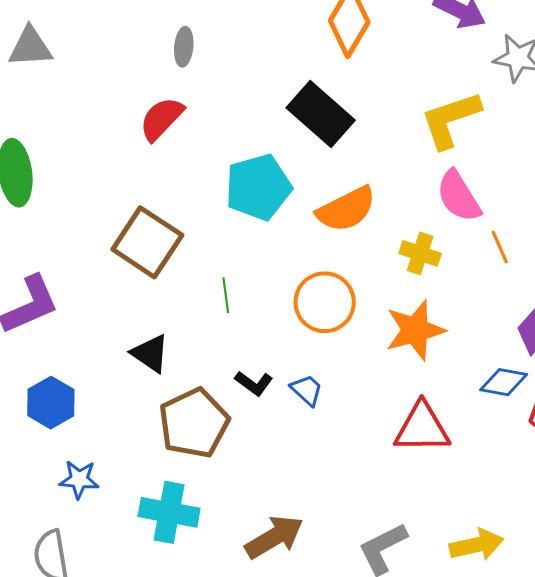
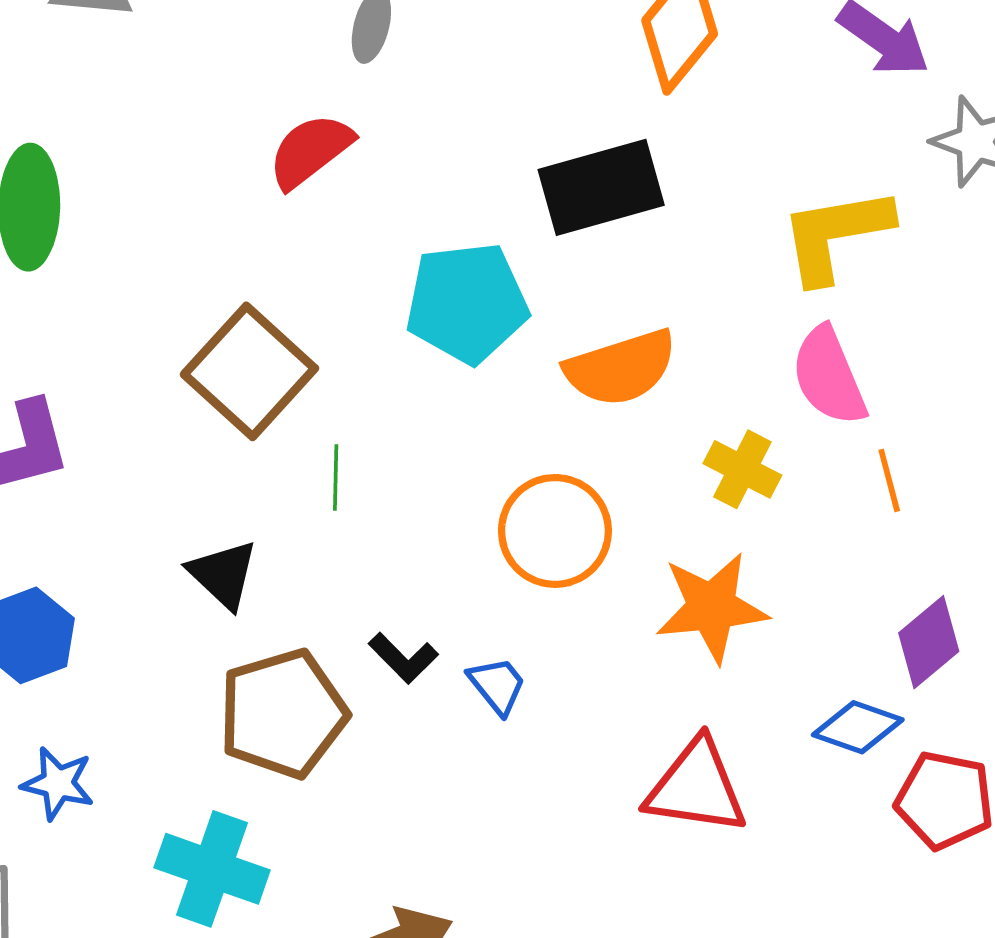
black rectangle: (321, 114) -> (601, 187), turned -66
green line: (226, 295) -> (336, 478), moved

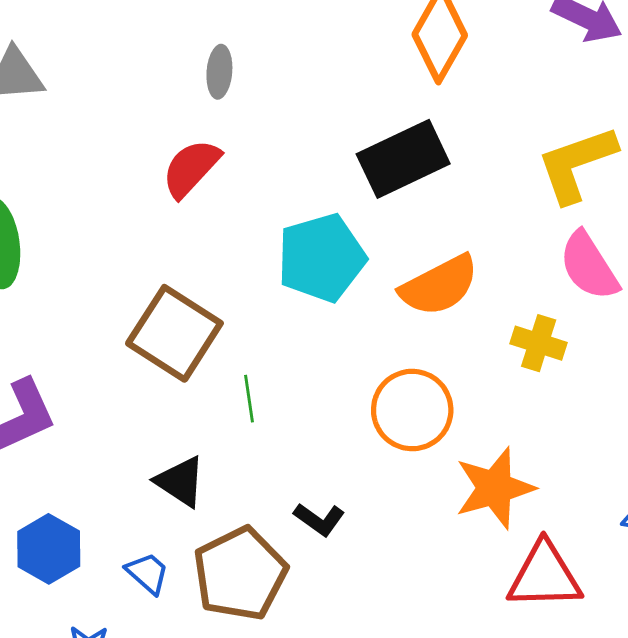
orange star: (712, 607) -> (495, 488), moved
blue trapezoid: (497, 685) -> (148, 573), moved

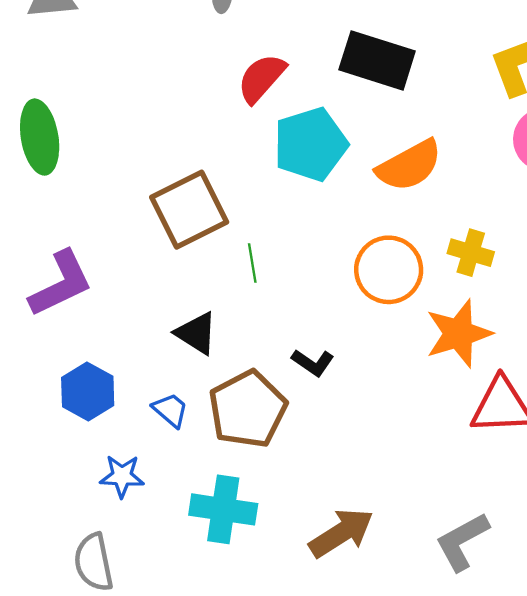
black rectangle: (403, 159) -> (377, 60), turned 44
red semicircle: (191, 168) -> (261, 78), moved
brown square: (174, 333) -> (189, 210), turned 32
yellow cross: (539, 343) -> (471, 253), moved

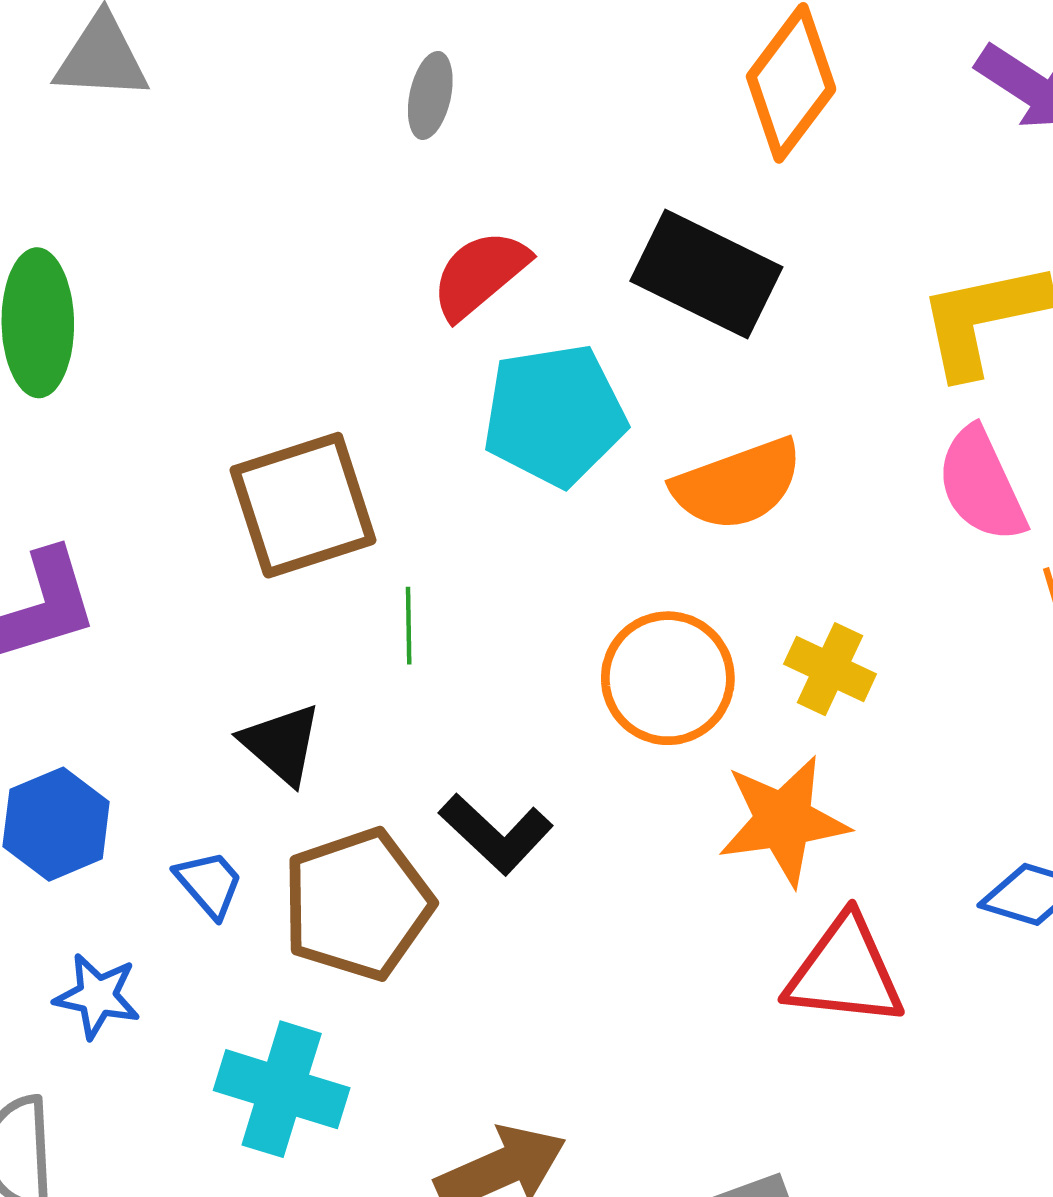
black L-shape: (313, 362) -> (496, 834), size x1.4

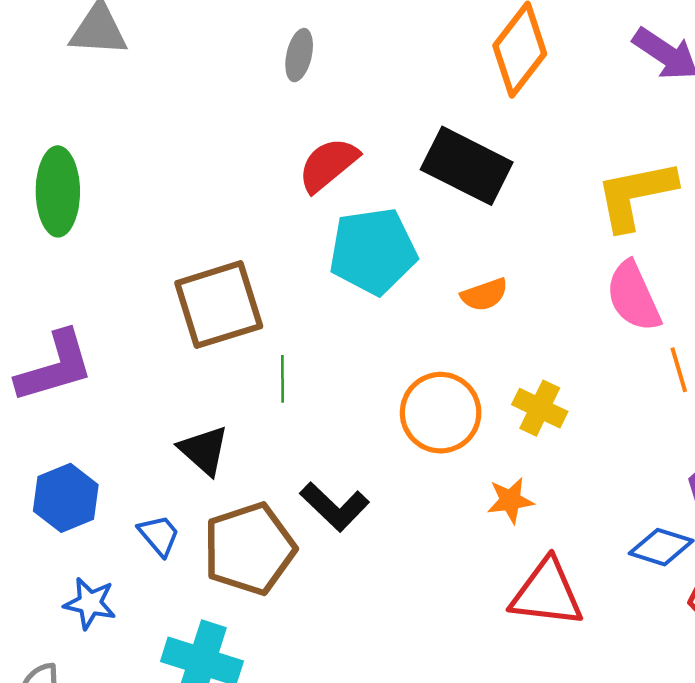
orange semicircle: (738, 484) -> (484, 295), size x0.6
orange star: (783, 821) -> (510, 500), size x0.6

